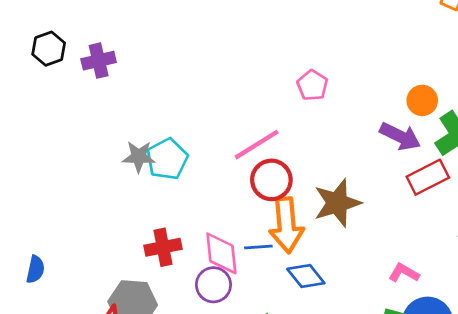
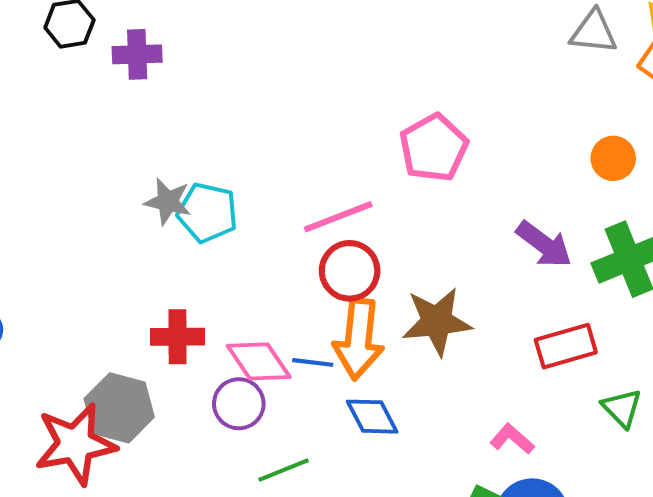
pink pentagon: (312, 85) -> (434, 148), size x1.5
orange circle: (422, 100) -> (613, 158), moved
cyan pentagon: (167, 159) -> (207, 213), turned 30
red rectangle: (428, 177) -> (566, 346), moved
pink diamond: (221, 253) -> (259, 361), turned -39

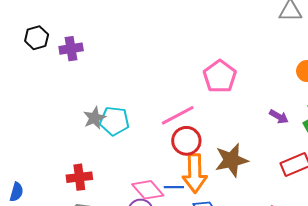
gray star: (168, 202) -> (94, 118), turned -30
purple arrow: (544, 244) -> (279, 117), size x0.7
red cross: (177, 337) -> (79, 177), moved

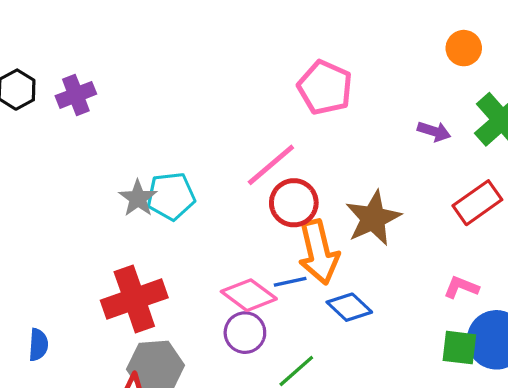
red cross: (79, 177) -> (134, 299), size x1.5

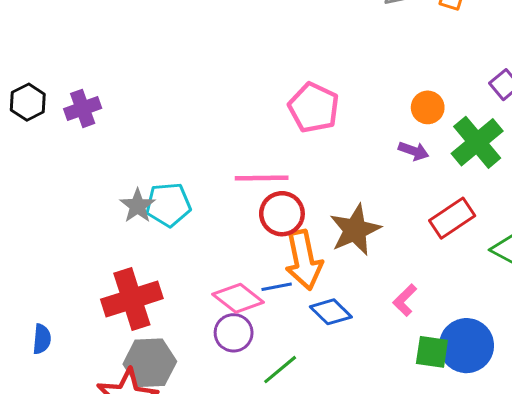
orange circle: (464, 48) -> (428, 107), moved
pink line: (271, 165) -> (262, 178), turned 38
pink L-shape: (461, 287) -> (405, 300), moved, turned -68

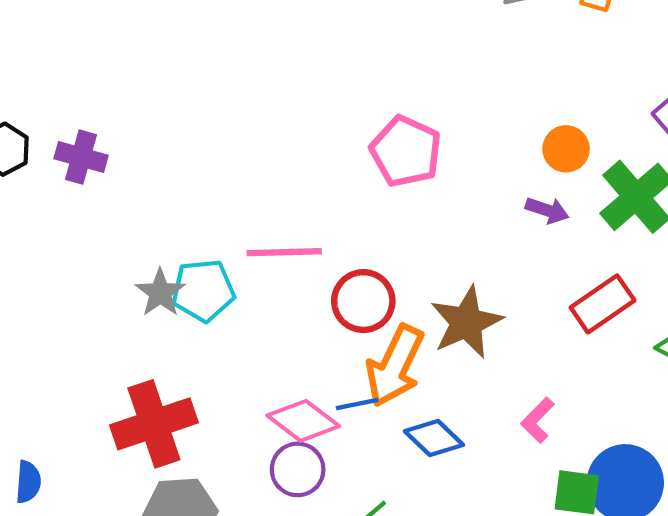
purple cross: (83, 108) -> (81, 157), turned 36
pink line: (262, 178) -> (284, 252), moved
orange arrow: (304, 260) -> (395, 366), turned 38

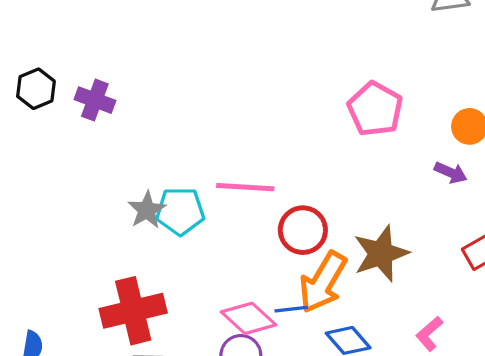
pink pentagon: (406, 151) -> (375, 109), moved

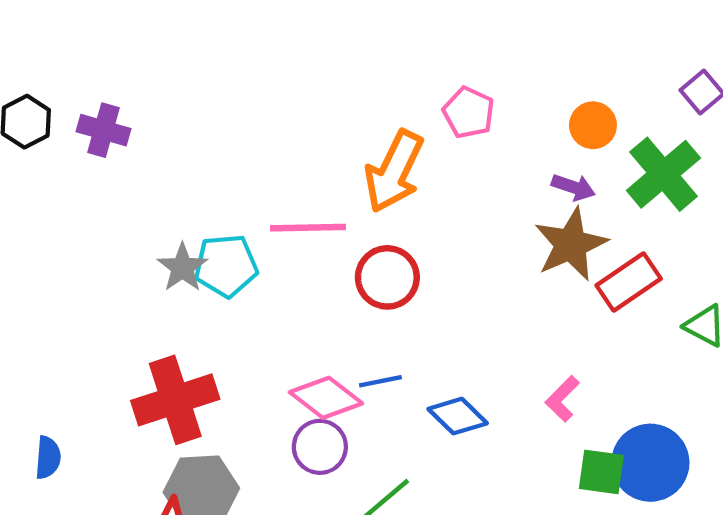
pink pentagon: (375, 109) -> (469, 113), size x0.7
brown star: (381, 254) -> (571, 244), moved
orange arrow: (323, 282) -> (394, 171), moved

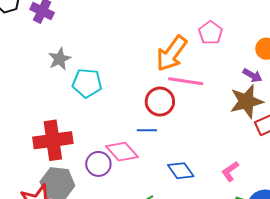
pink line: (308, 228) -> (186, 81), moved
gray star: (182, 268) -> (60, 59), moved
blue line: (380, 381) -> (147, 130), moved
purple circle: (320, 447) -> (98, 164), moved

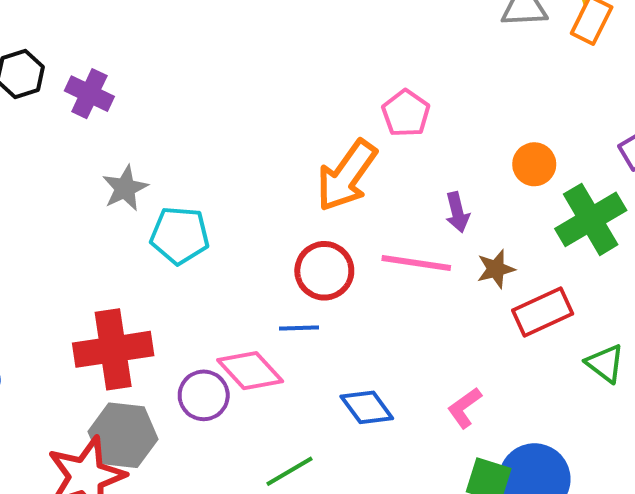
pink pentagon: (211, 33) -> (406, 113), moved
purple arrow: (252, 75) -> (457, 212), moved, turned 48
pink line: (186, 81) -> (416, 263), moved
brown star: (247, 101) -> (496, 269), size x0.6

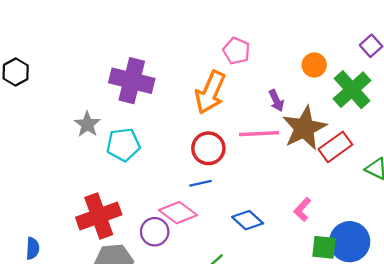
purple cross: (89, 94) -> (132, 81), moved, size x1.6
brown star: (496, 269) -> (304, 128), size x2.0

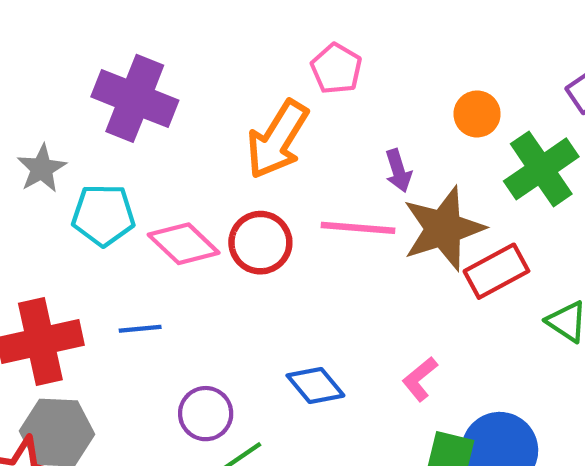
blue line: (201, 183) -> (140, 329), moved
pink diamond: (178, 213) -> (184, 244), moved
purple circle: (155, 232) -> (206, 414), moved

